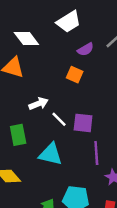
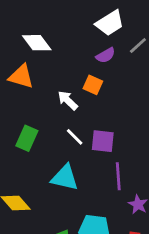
white trapezoid: (69, 22) -> (110, 23), moved
white arrow: (39, 104) -> (68, 100), moved, turned -114
green rectangle: (18, 135) -> (27, 138), moved, turned 35

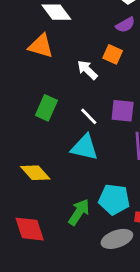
white line: (75, 137) -> (89, 116), moved

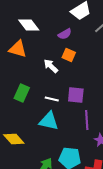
purple semicircle: (125, 25) -> (65, 34), moved
white line: (89, 116) -> (52, 99), turned -32

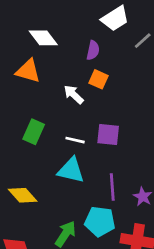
purple semicircle: (65, 34) -> (93, 50), turned -48
purple line: (87, 120) -> (112, 187), moved

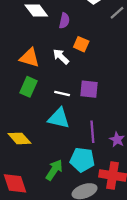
purple semicircle: (93, 50) -> (64, 21), moved
orange triangle: (28, 71) -> (30, 58), moved

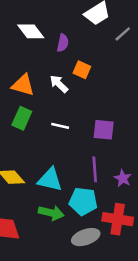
purple square: (89, 89) -> (104, 130), moved
cyan triangle: (59, 118) -> (50, 180), moved
green arrow: (54, 170) -> (51, 213), turned 70

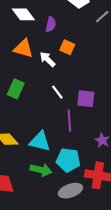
orange triangle: (23, 85) -> (23, 48), moved
white line: (60, 126) -> (57, 92), moved, turned 40
purple line: (95, 169) -> (69, 121), moved

